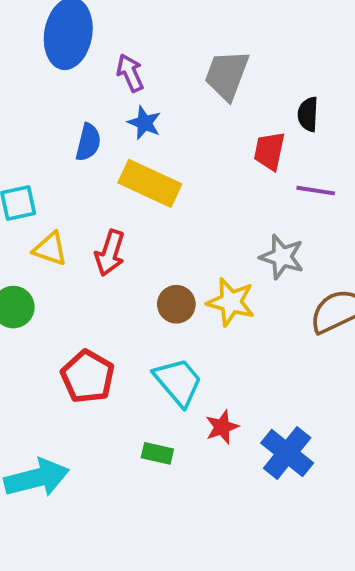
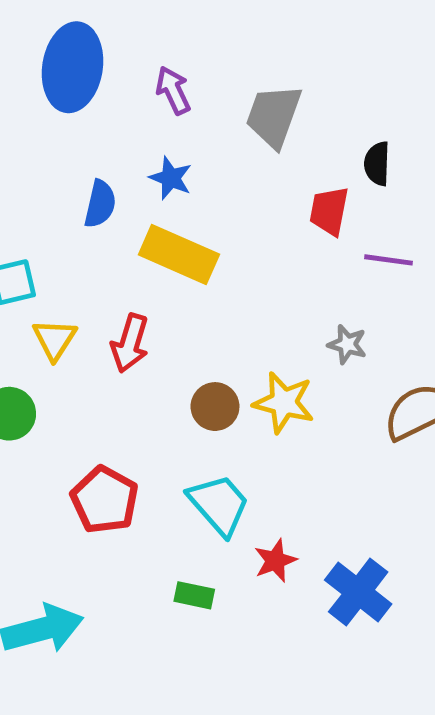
purple arrow: (130, 73) -> (173, 90), moved
yellow triangle: (50, 249) -> (55, 339), turned 45
gray star: (282, 257) -> (347, 344), size x0.7

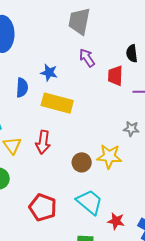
purple arrow: (173, 90) -> (87, 58), moved
gray trapezoid: (274, 116) -> (79, 21), moved
red star: (275, 561) -> (116, 221), turned -30

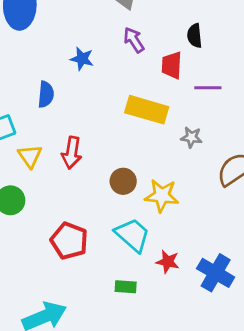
blue semicircle: (22, 88) -> (46, 94), moved
yellow rectangle: (57, 103) -> (147, 110), moved
yellow star: (109, 156) -> (162, 196), moved

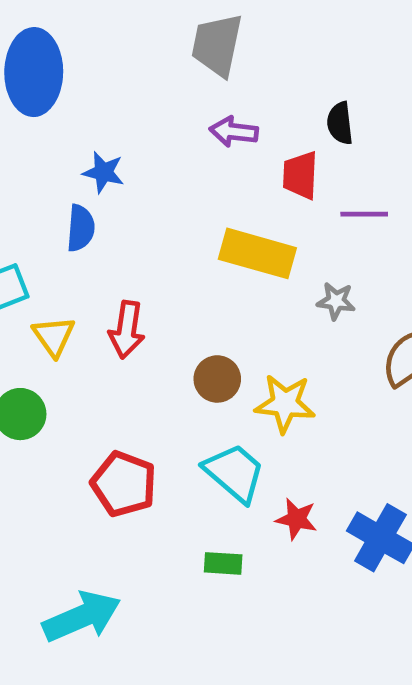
purple arrow: (134, 40) -> (234, 132), turned -50
blue star: (82, 59) -> (103, 172), moved

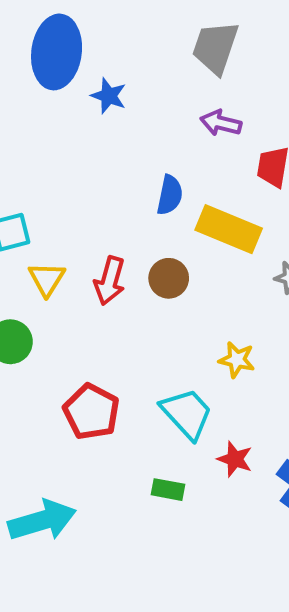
blue star: (103, 172) -> (109, 96), moved
blue semicircle: (81, 228) -> (170, 195), moved
brown circle: (217, 379) -> (169, 278), moved
yellow star: (285, 404) -> (237, 360), size x0.7

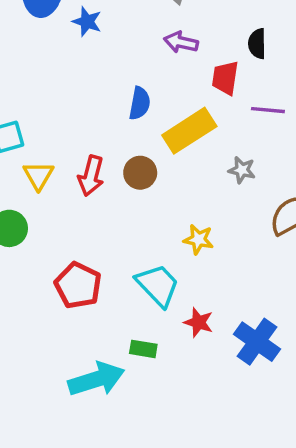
yellow rectangle: (229, 229) -> (189, 131), turned -54
cyan arrow: (42, 520) -> (96, 379), moved

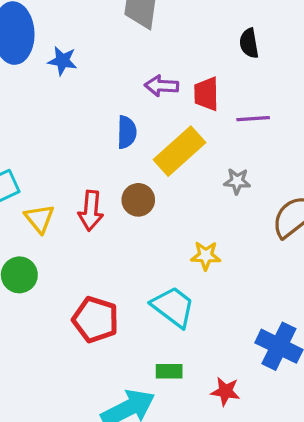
purple arrow: (181, 42) -> (162, 86), moved
black semicircle: (257, 44) -> (249, 43), moved
red star: (199, 322) -> (225, 391), moved

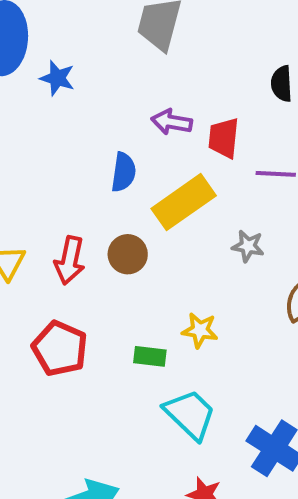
cyan trapezoid: (173, 307) -> (190, 414), moved
red pentagon: (95, 320) -> (60, 349), moved
green rectangle: (169, 371) -> (150, 356), moved

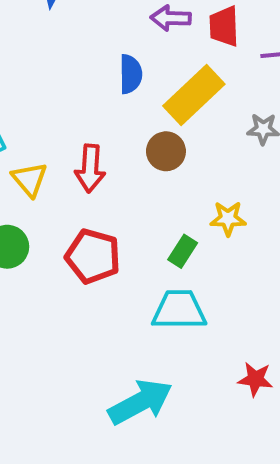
brown circle: (128, 254) -> (166, 151), moved
green rectangle: (150, 356) -> (183, 251), turned -56
cyan trapezoid: (190, 414) -> (179, 310), moved, turned -36

